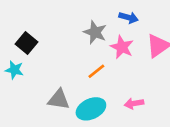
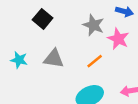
black square: (26, 43) -> (43, 19), moved
gray triangle: (59, 99) -> (54, 59), moved

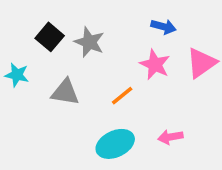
gray star: (93, 25) -> (89, 42), moved
cyan star: (19, 60) -> (17, 75), moved

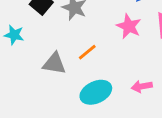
gray triangle: (65, 92) -> (54, 64), moved
orange line: (122, 96) -> (87, 52), moved

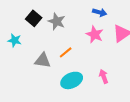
pink arrow: (142, 87) -> (104, 76), turned 80

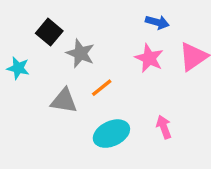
gray star: (57, 21) -> (80, 53), moved

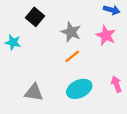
gray star: (80, 53) -> (71, 32), moved
gray triangle: (64, 101) -> (34, 92), moved

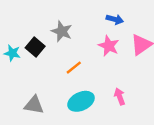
black square: (35, 17) -> (35, 47), moved
gray star: (71, 32) -> (62, 31), moved

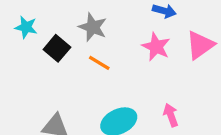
cyan star: (12, 53) -> (26, 27), moved
orange line: (74, 68) -> (99, 63), moved, turned 70

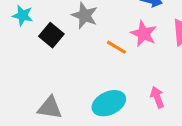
orange line: (99, 63) -> (116, 47), moved

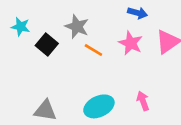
orange line: (116, 47) -> (93, 50), moved

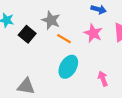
cyan ellipse: (99, 106) -> (68, 67), moved, turned -35

